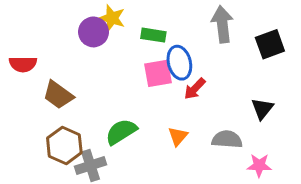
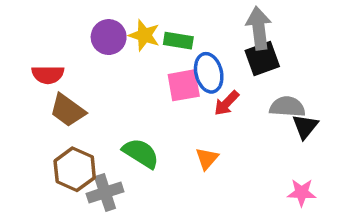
yellow star: (112, 18) -> (144, 35), moved
black square: (270, 44) -> (262, 58), moved
red semicircle: (23, 64) -> (48, 75), moved
green semicircle: (121, 132) -> (141, 153), turned 64
gray semicircle: (227, 139) -> (287, 107), moved

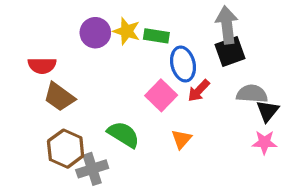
pink square: (184, 85) -> (161, 95), moved, turned -36
pink star: (302, 193) -> (264, 142), moved

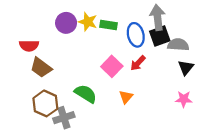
blue ellipse: (183, 64) -> (136, 35), moved
gray semicircle: (252, 94) -> (178, 45), moved
black triangle: (268, 111) -> (186, 68), moved

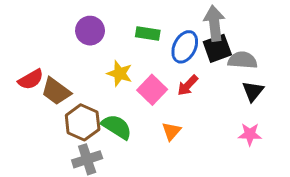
yellow star: (88, 22) -> (120, 73), moved
blue ellipse: (136, 35) -> (185, 47), turned 40
red semicircle: (29, 46) -> (31, 79), moved, turned -30
brown hexagon: (45, 103) -> (83, 122), moved

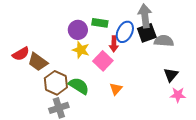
purple circle: (90, 31) -> (78, 30), moved
red arrow: (188, 85) -> (114, 44), moved, turned -42
black triangle: (253, 91) -> (171, 75), moved
pink star: (250, 134) -> (178, 95), moved

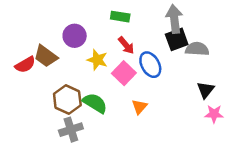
green rectangle: (100, 23) -> (120, 17), moved
purple circle: (78, 30) -> (75, 36), moved
blue ellipse: (125, 32) -> (150, 65), moved, turned -55
red arrow: (114, 44) -> (126, 45), moved, turned -42
brown trapezoid: (38, 62) -> (46, 56), moved

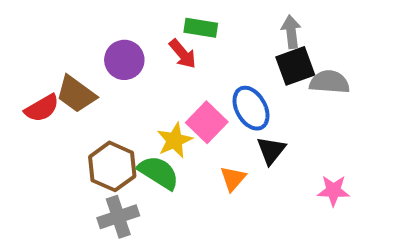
gray arrow: (174, 19) -> (291, 32), size x0.7
red arrow: (126, 45) -> (183, 54), moved
yellow star: (97, 60) -> (175, 140), moved, turned 30
black triangle: (206, 90) -> (271, 150), moved
pink star: (214, 114) -> (333, 191), moved

